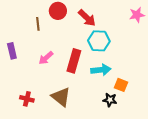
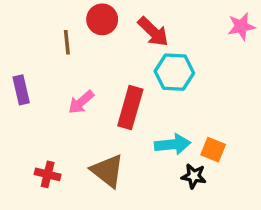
cyan arrow: (101, 70) -> (173, 144), moved

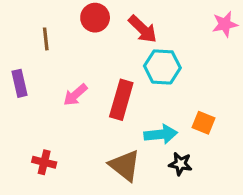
brown line: (67, 42) -> (46, 39), moved
orange square: (213, 150) -> (203, 123), moved
brown triangle: (107, 171) -> (125, 165), moved

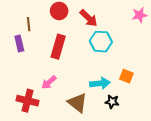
purple rectangle: (19, 83) -> (19, 44), moved
pink arrow: (75, 95) -> (49, 82), moved
red rectangle: (121, 100) -> (58, 47), moved
red cross: (44, 162) -> (28, 101), size x1.5

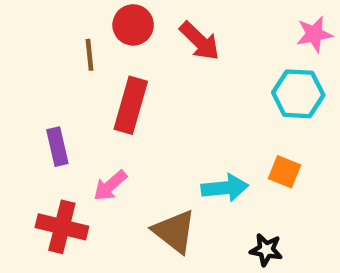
brown line: (29, 24) -> (89, 55), moved
cyan hexagon: (101, 42) -> (298, 94), moved
purple rectangle: (19, 44) -> (57, 147), moved
black star: (112, 102) -> (266, 250), moved

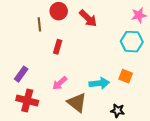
red rectangle: (131, 105) -> (58, 47), size x0.6
purple rectangle: (57, 147) -> (21, 74), moved, turned 49
pink arrow: (110, 186) -> (60, 83), moved

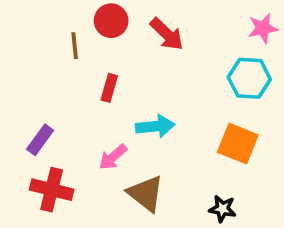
orange square: (126, 76) -> (238, 144), size x1.5
cyan arrow: (99, 83) -> (155, 126), moved

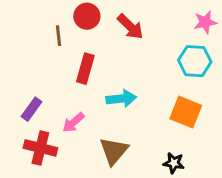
red rectangle: (109, 88) -> (85, 69), size x1.4
pink arrow: (113, 157) -> (73, 123), moved
brown triangle: (146, 193) -> (114, 151), turned 32

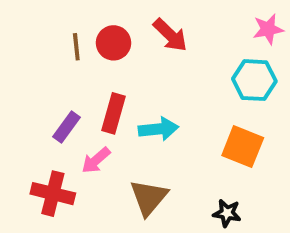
red circle: (87, 16) -> (113, 43), moved
red rectangle: (85, 69) -> (113, 113), moved
purple rectangle: (31, 109) -> (67, 127), moved

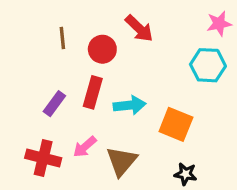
red circle: (113, 43) -> (102, 49), moved
orange square: (243, 147) -> (176, 124), moved
pink arrow: (96, 160) -> (85, 147), moved

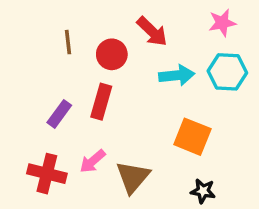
pink star: (219, 24) -> (222, 23), moved
cyan arrow: (130, 105) -> (177, 75), moved

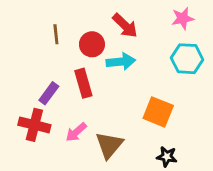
cyan arrow: (177, 75) -> (121, 62), moved
red rectangle: (101, 102) -> (83, 83), turned -32
red cross: (47, 174) -> (34, 125), moved

